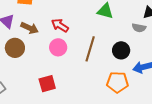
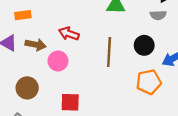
pink circle: (58, 47) -> (58, 61), moved
brown circle: (15, 48) -> (27, 88), moved
red square: (47, 84) -> (70, 102), turned 30

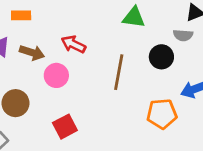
black circle: (144, 45) -> (161, 57), moved
red square: (70, 102) -> (65, 127), turned -36

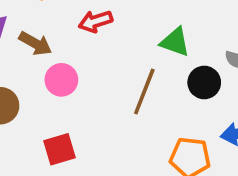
green triangle: (134, 17) -> (175, 42), moved
red arrow: (73, 44) -> (95, 21), moved, turned -55

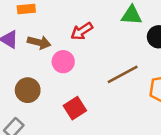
red arrow: (95, 21) -> (82, 31), moved
brown line: (144, 92) -> (123, 74), moved, turned 56

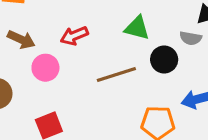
brown line: (123, 74) -> (116, 75), moved

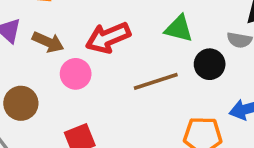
red arrow: (74, 36) -> (108, 38), size x1.4

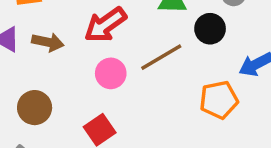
pink circle: (76, 74) -> (111, 73), moved

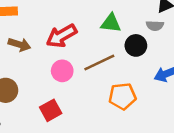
orange pentagon: (219, 100) -> (122, 96), moved

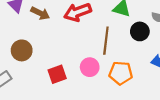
brown line: (99, 63) -> (106, 41), turned -68
pink circle: (62, 71) -> (90, 67), moved

